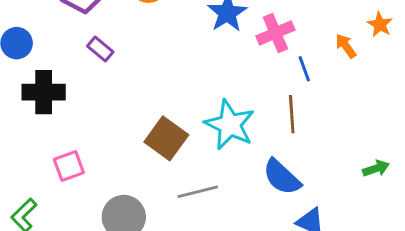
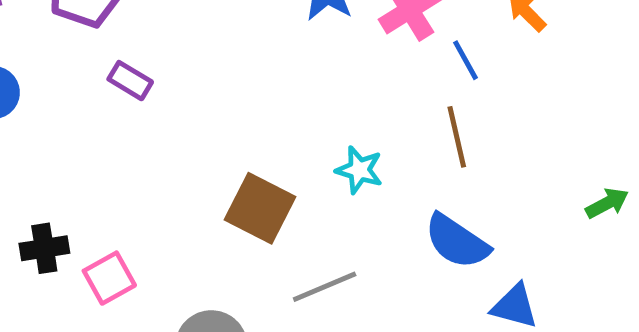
black cross: (44, 92) -> (44, 248), moved, size x0.7
cyan star: (230, 125) -> (359, 170), size x0.6

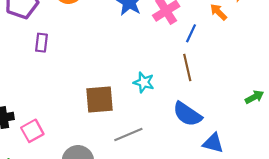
blue line: (465, 60) -> (191, 33), turned 54
purple rectangle: (130, 81) -> (41, 43), turned 66
brown square: (260, 208) -> (100, 100), turned -32

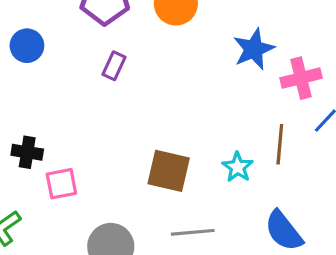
brown line: (187, 67) -> (280, 144), moved

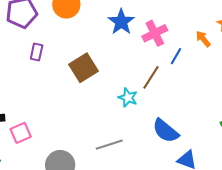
brown line: (280, 144) -> (151, 77), turned 40
brown square: (169, 171) -> (83, 68), moved, turned -32

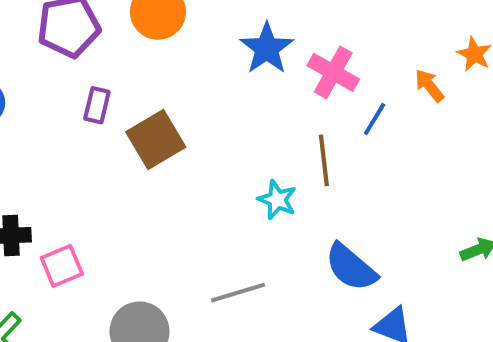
pink cross: (155, 33) -> (333, 72), turned -35
brown square: (83, 68) -> (156, 139), moved
brown line: (151, 77) -> (324, 160), turned -40

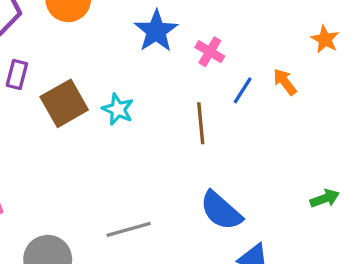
pink cross: (333, 72) -> (210, 52), size x0.7
orange arrow: (429, 85) -> (285, 82), moved
cyan star: (277, 200) -> (118, 109), moved

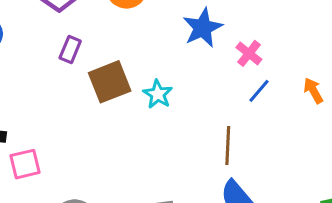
blue line: (243, 90) -> (259, 91), moved
brown line: (201, 123) -> (228, 146), moved

